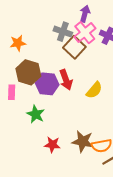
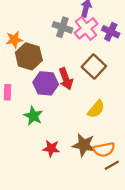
brown square: (74, 47) -> (94, 67), moved
brown hexagon: (28, 72) -> (29, 56), moved
yellow semicircle: (94, 90) -> (96, 109), moved

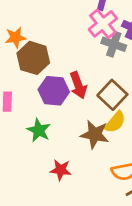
gray cross: (62, 27) -> (114, 44), moved
brown square: (94, 67) -> (112, 95), moved
brown star: (84, 145) -> (95, 134), moved

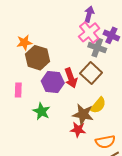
brown square: (112, 95) -> (91, 73), moved
red star: (61, 170) -> (78, 130), moved

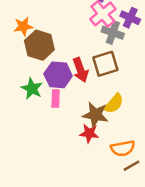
brown square: (91, 73) -> (105, 64), turned 30
pink rectangle: (18, 90) -> (56, 99), moved
green star: (42, 111) -> (32, 89), moved

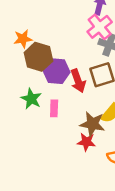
purple hexagon: (58, 75) -> (56, 71), moved

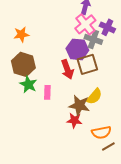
brown hexagon: (38, 57) -> (23, 64), moved
purple hexagon: (56, 71) -> (77, 49), moved

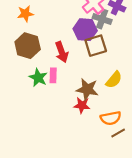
red arrow: (67, 69) -> (62, 52), moved
green star: (28, 84) -> (38, 78), moved
yellow semicircle: (94, 96) -> (114, 80), moved

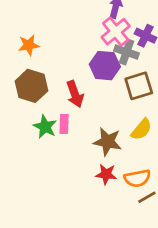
brown square: (96, 46) -> (139, 86), moved
red star: (82, 105) -> (106, 174), moved

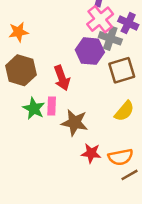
brown star: (107, 142) -> (75, 123), moved

